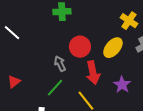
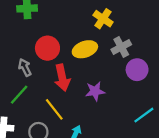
yellow ellipse: (113, 48) -> (85, 49), turned 30
purple star: (122, 85) -> (95, 91), turned 30

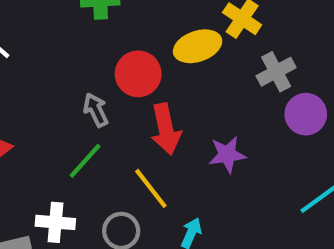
yellow ellipse: (85, 49) -> (198, 46), moved

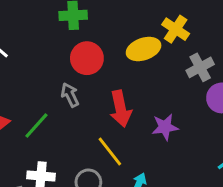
red circle: (138, 74) -> (87, 58), moved
green line: (85, 161) -> (36, 126), moved

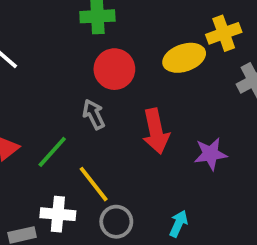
yellow cross: (176, 29) -> (224, 33), turned 36
yellow line: (110, 152) -> (94, 184), moved

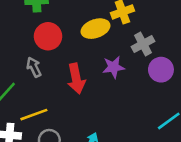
purple star: (210, 154) -> (113, 67), moved
yellow line: (94, 184) -> (34, 115), turned -72

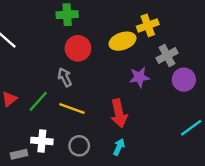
red arrow: (76, 79) -> (119, 113), moved
yellow line: (34, 115) -> (72, 108), moved, turned 40

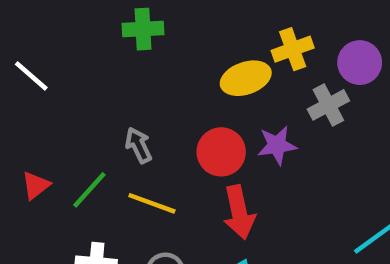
red circle: (78, 48) -> (221, 152), moved
purple circle: (184, 80) -> (360, 63), moved

